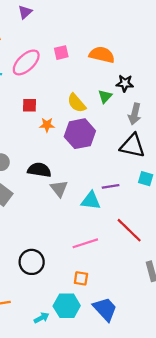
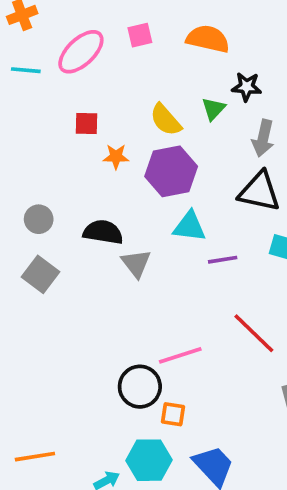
cyan triangle: (91, 201) -> (190, 227), moved
black circle: (32, 262) -> (140, 387), moved

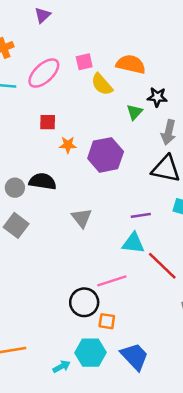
yellow semicircle: (166, 120) -> (102, 84), moved
cyan triangle: (190, 227) -> (133, 243), moved
black semicircle: (103, 232) -> (43, 181), moved

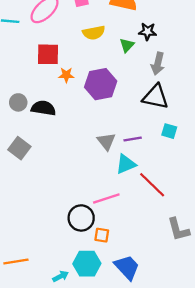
yellow semicircle: (102, 84) -> (94, 33), moved, turned -60
red square: (48, 122) -> (48, 54), size x1.5
gray circle: (15, 188) -> (18, 102), moved
gray triangle: (82, 218) -> (106, 141), moved
cyan triangle: (133, 243) -> (126, 164), turned -30

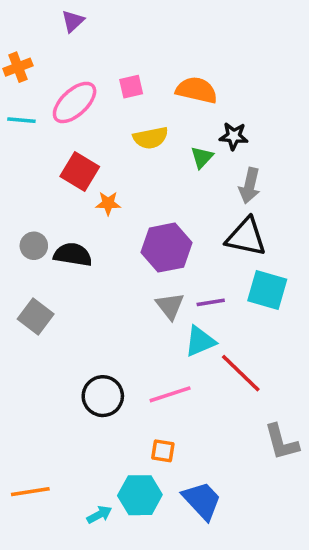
red square: (48, 54) -> (80, 171), turned 30
purple hexagon: (101, 84) -> (166, 248), moved
cyan square: (169, 131) -> (267, 290), size x1.6
black circle: (81, 218) -> (103, 396), moved

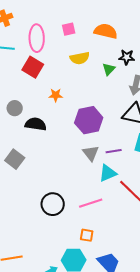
pink ellipse: (75, 102) -> (37, 38), turned -48
red square: (80, 171) -> (33, 67), moved
gray circle: (34, 246) -> (15, 108), moved

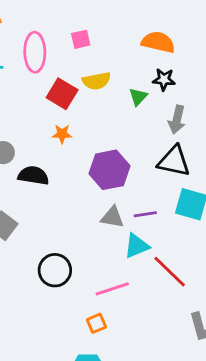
orange semicircle: (106, 31) -> (158, 42), moved
red square: (33, 67) -> (62, 94), moved
gray triangle: (91, 153) -> (112, 217), turned -42
black circle: (53, 204) -> (55, 270), moved
orange square: (87, 235) -> (96, 323), moved, turned -32

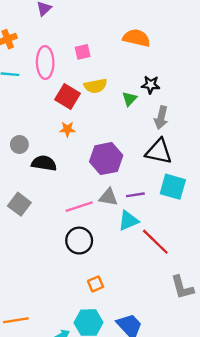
orange semicircle: (158, 42) -> (137, 38), moved
black circle: (55, 270) -> (79, 241), moved
pink line: (112, 289) -> (79, 207), moved

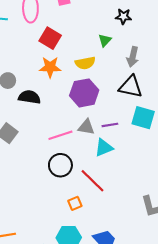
black star: (151, 85) -> (123, 16), moved
yellow semicircle: (96, 86) -> (85, 63), moved
orange star: (67, 129) -> (50, 67), size x1.5
red line: (155, 242) -> (92, 181), moved

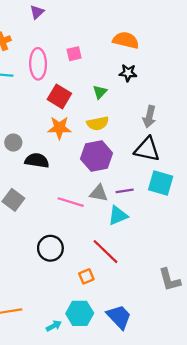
black star: (123, 16) -> (128, 73), moved
green triangle: (105, 40) -> (100, 92), moved
pink line: (60, 135) -> (71, 202), turned 35
black circle: (60, 165) -> (50, 248), moved

